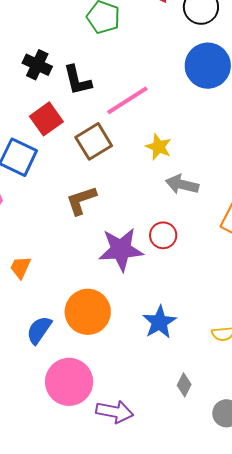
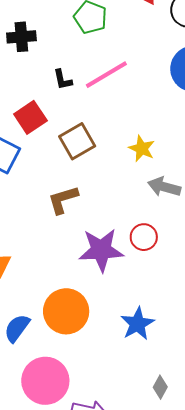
black cross: (37, 65) -> (21, 37), moved, turned -32
black L-shape: (77, 80) -> (63, 80), size x0.7
pink line: (127, 100) -> (106, 75), moved

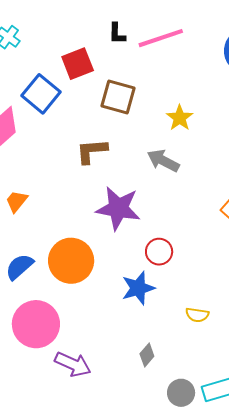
brown square: (77, 141) -> (118, 97), turned 33
gray arrow: (164, 187) -> (163, 161), moved
red circle: (144, 237) -> (159, 252), moved

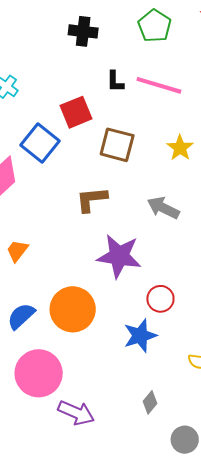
pink line: (161, 38) -> (159, 85), turned 36
yellow star: (180, 118) -> (180, 148), moved

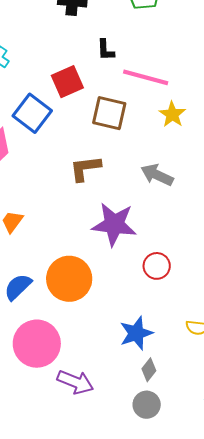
pink line: (159, 85) -> (146, 77), moved
blue star: (140, 336) -> (136, 333), moved
gray circle: (185, 440) -> (147, 405), moved

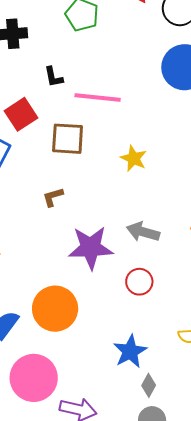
yellow star: (172, 114) -> (134, 158), moved
brown L-shape: (85, 168) -> (53, 197), size x0.7
gray arrow: (157, 175) -> (143, 232), moved

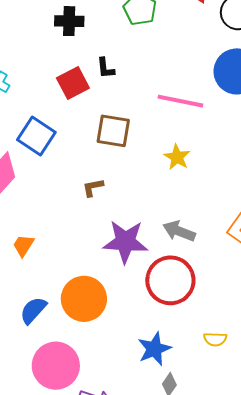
pink line: (98, 98) -> (180, 101), moved
red square: (21, 114) -> (73, 83), moved
red circle: (139, 282) -> (170, 280), size x1.8

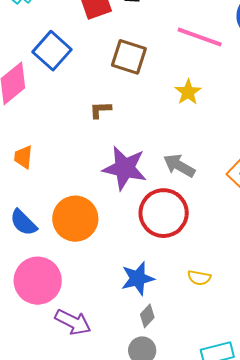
orange trapezoid: (23, 245) -> (23, 157), turned -35
blue semicircle: (33, 310) -> (23, 223), turned -96

